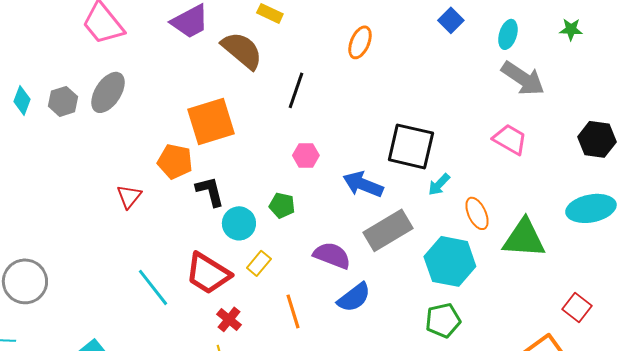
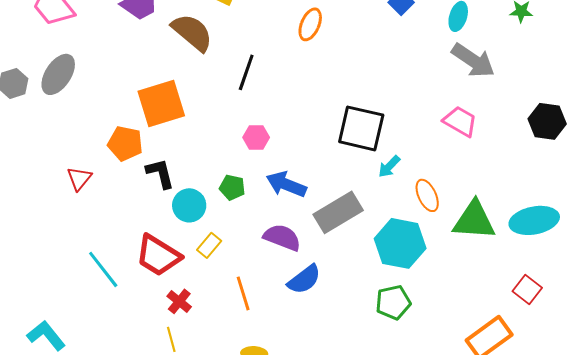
blue arrow: (363, 184) -> (286, 184), moved
cyan ellipse: (591, 208) -> (534, 220), moved

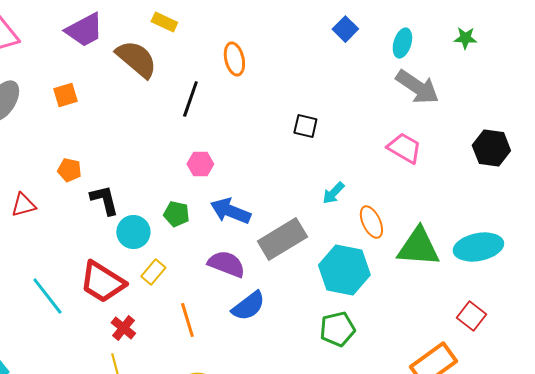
orange ellipse: (310, 24) -> (234, 59), moved, turned -36
orange square: (161, 103) -> (65, 95), moved, size x0.5
black square: (361, 128) -> (305, 126), moved, size x0.5
orange pentagon: (125, 143) -> (69, 170), size x0.7
red triangle: (79, 178) -> (23, 205), turned 36

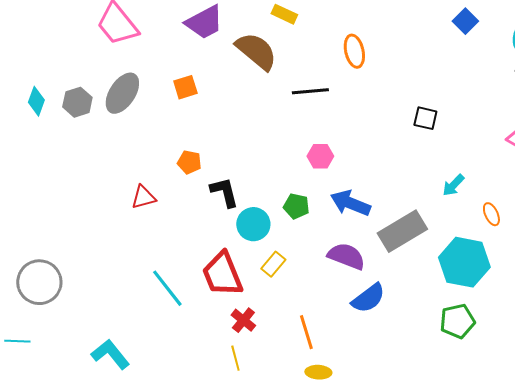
black line: (190, 99) -> (310, 91), turned 66
orange ellipse: (371, 222) -> (491, 214), size x0.7
red trapezoid: (102, 282) -> (222, 274), turned 36
orange line: (187, 320) -> (306, 332), moved

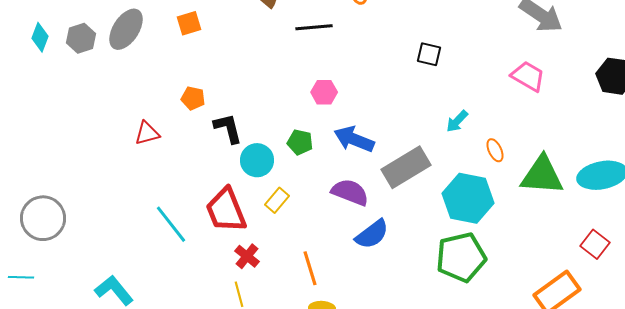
green pentagon: (457, 321) -> (461, 257), size x1.4

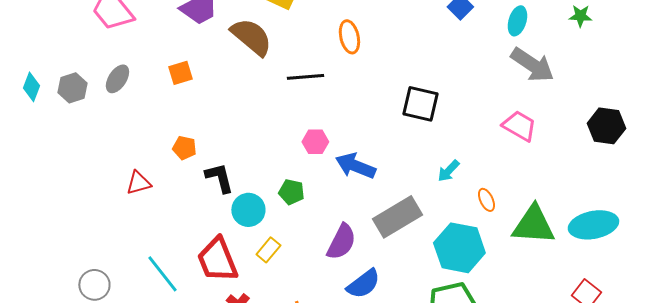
gray ellipse: (126, 29) -> (117, 79), size x0.7
black square: (429, 54) -> (420, 104), size x1.5
blue arrow: (354, 139) -> (355, 166), moved
purple semicircle: (350, 192) -> (341, 242), turned 96
gray circle: (43, 218) -> (94, 285), moved, size x0.7

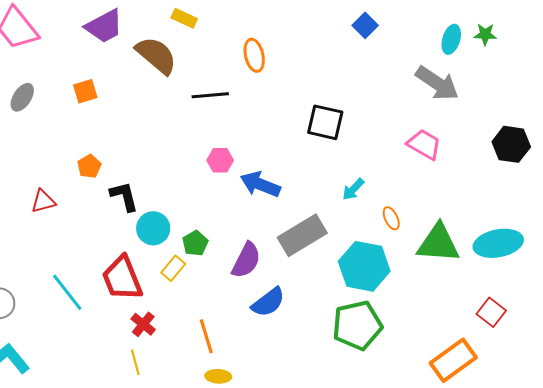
cyan ellipse: (517, 21) -> (451, 39), moved
orange pentagon: (184, 148) -> (89, 166), turned 30
green pentagon: (291, 192) -> (195, 243), moved, turned 30

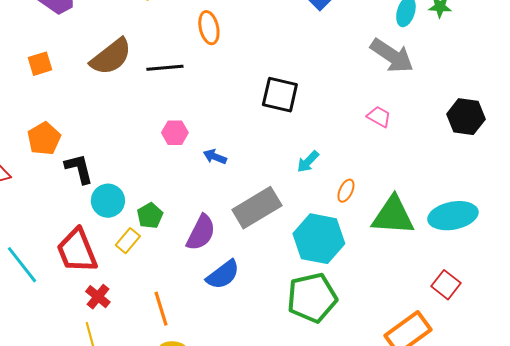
brown semicircle: (156, 55) -> (111, 57), moved, turned 102
pink trapezoid: (424, 144) -> (379, 117), size x0.7
orange pentagon: (89, 166) -> (44, 139), size x1.4
blue arrow: (260, 184) -> (215, 157), size x0.6
orange ellipse: (391, 218) -> (346, 191), turned 50

